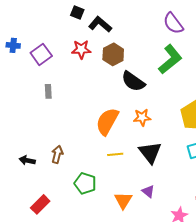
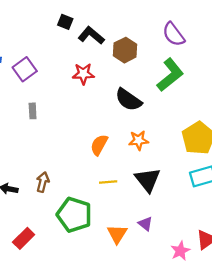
red star: (81, 49) -> (83, 74), moved
brown hexagon: (113, 54) -> (125, 50), moved
orange semicircle: (107, 121) -> (99, 145), size x0.7
green pentagon: (85, 183) -> (74, 215), size x1.4

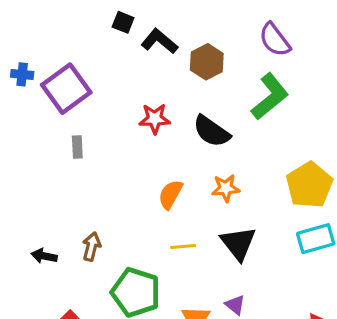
purple square: (25, 69) -> (66, 89), size x1.4
red star: (83, 74) -> (155, 119), moved

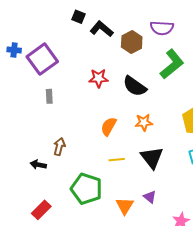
purple semicircle: (275, 40) -> (162, 28), moved, turned -50
brown arrow: (92, 247) -> (59, 147), moved
black arrow: (44, 256) -> (38, 165), moved

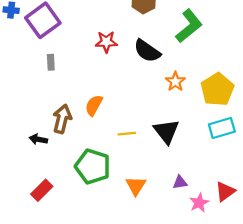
orange star: (144, 122) -> (175, 82), moved, turned -30
orange semicircle: (109, 126) -> (94, 105), moved
brown arrow: (59, 147) -> (62, 119), size x1.4
purple triangle: (150, 197) -> (180, 182), moved, turned -48

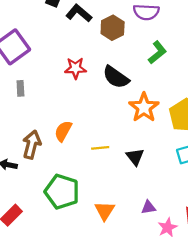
green L-shape: (189, 26) -> (157, 52), size x0.7
orange star: (175, 82) -> (144, 107), size x1.5
black triangle: (166, 131) -> (135, 157), size x0.7
yellow line: (127, 134) -> (100, 148), moved

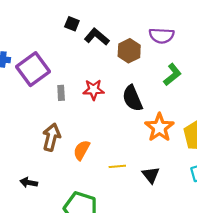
black semicircle: (116, 77) -> (132, 98), turned 32
gray rectangle: (20, 88) -> (61, 93), moved
brown arrow: (32, 145) -> (51, 137), moved

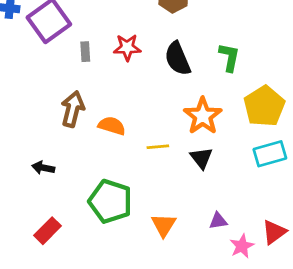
green L-shape: (172, 75) -> (229, 57), moved, turned -40
orange star: (159, 127) -> (203, 116), moved
orange semicircle: (82, 150) -> (112, 126), turned 78

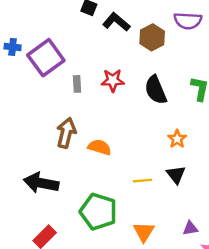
orange star: (203, 116) -> (177, 139), size x0.6
yellow line: (158, 147) -> (143, 181), moved
black arrow: (43, 168) -> (41, 183), size x1.8

